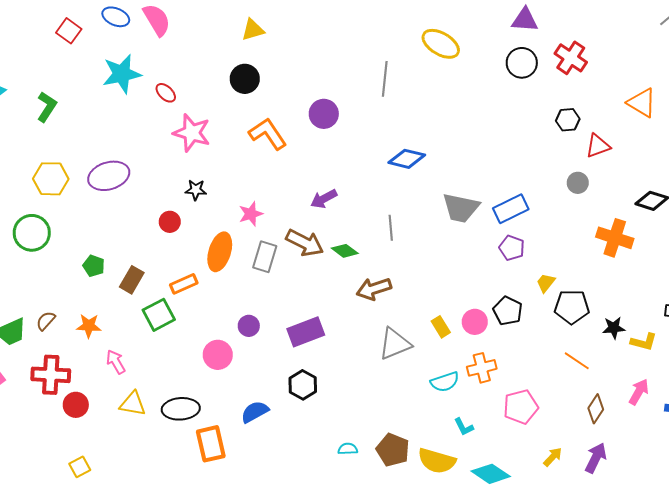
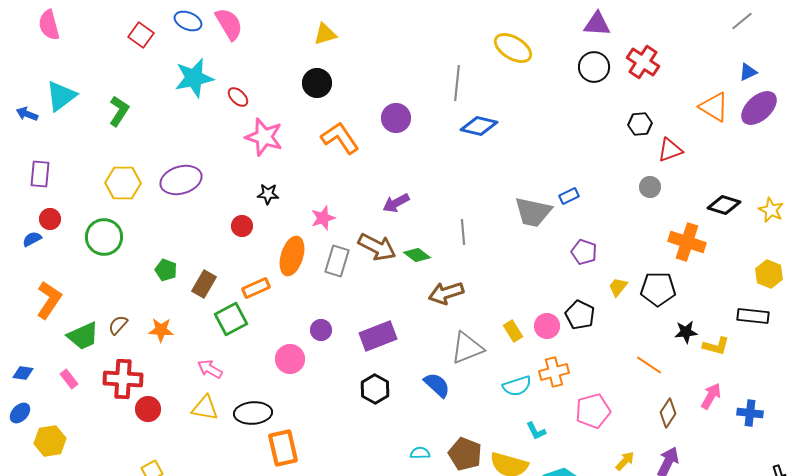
blue diamond: (407, 159) -> (479, 126), moved
blue rectangle: (511, 209) -> (569, 196), moved, size x0.6
black pentagon: (572, 307) -> (658, 289), moved
pink arrow: (116, 362) -> (210, 369), moved, turned -30
blue semicircle: (255, 412) -> (437, 385), moved, turned 72

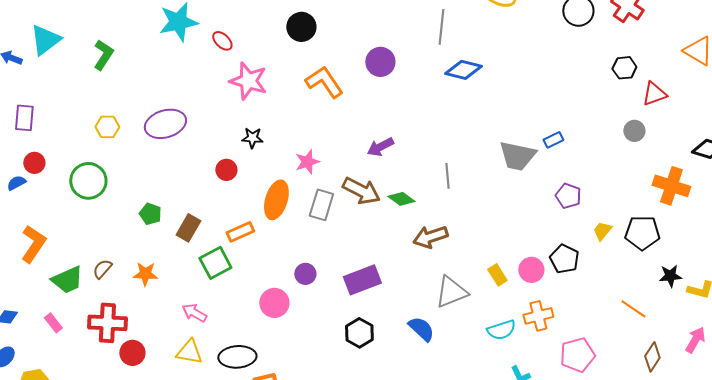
yellow hexagon: (123, 183) -> (107, 127), size x0.7

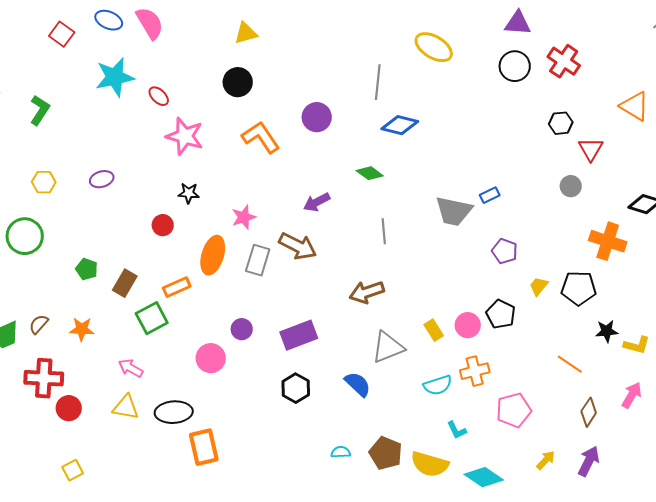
red triangle: (654, 94) -> (591, 149), turned -40
purple ellipse: (165, 124) -> (102, 179), size x0.6
green diamond: (401, 199) -> (370, 173), moved

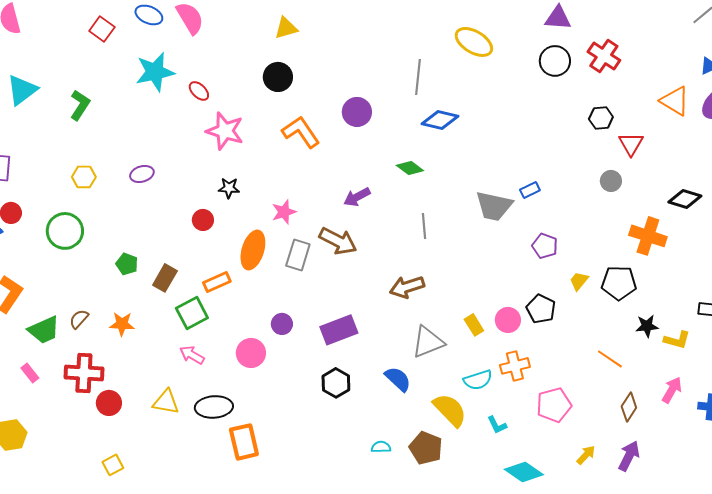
pink arrow: (131, 368) -> (192, 355), moved
yellow semicircle: (430, 464) -> (450, 410), moved, turned -150

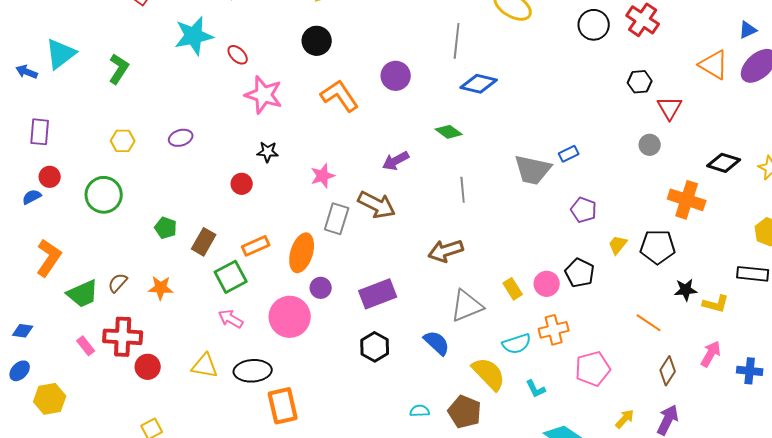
orange ellipse: (253, 250) -> (302, 253), moved
pink circle: (251, 353) -> (290, 317), size x1.4
pink rectangle: (30, 373) -> (86, 346), moved

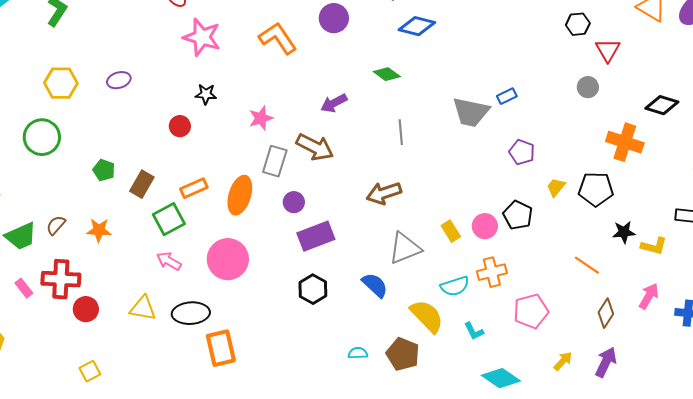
yellow hexagon: (123, 141) -> (61, 83), size x1.4
purple circle: (321, 288) -> (294, 202), moved

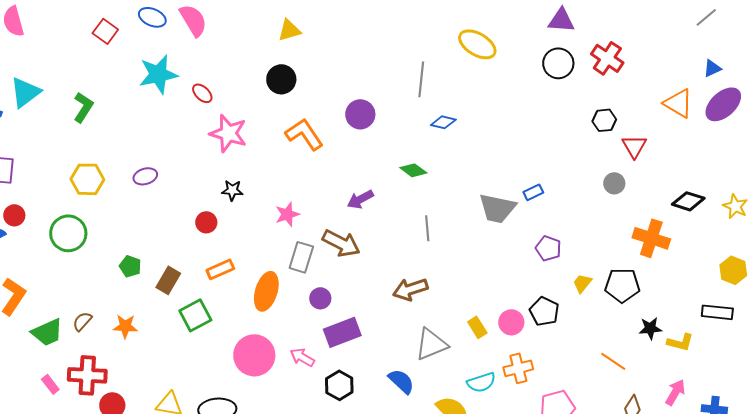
blue diamond: (417, 26) -> (443, 122), size x0.7
orange rectangle: (194, 188) -> (220, 269), moved
pink arrow: (169, 261) -> (302, 357), moved

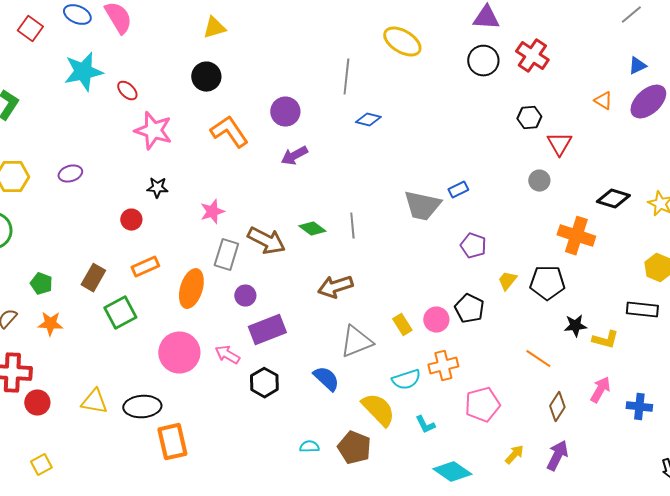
orange triangle: (678, 103) -> (603, 101), size x0.6
green diamond: (413, 170) -> (312, 229), moved
purple arrow: (360, 199) -> (294, 156), moved
green pentagon: (130, 266) -> (41, 284), moved

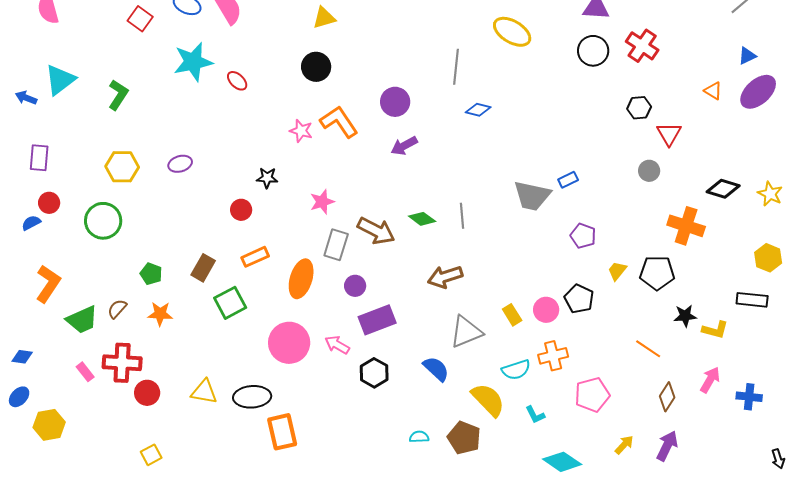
pink star: (153, 131) -> (301, 131), moved, size x0.6

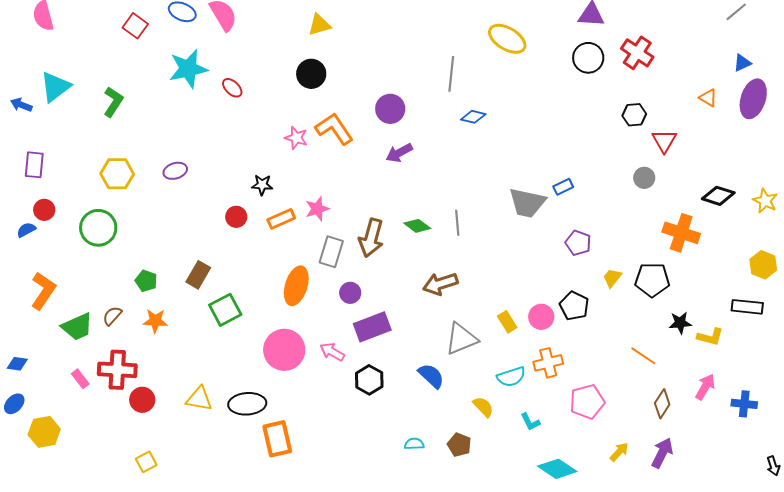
purple ellipse: (758, 92) -> (753, 99), turned -30
brown arrow: (376, 231) -> (371, 238), turned 78
orange rectangle: (255, 257) -> (281, 219), moved
yellow semicircle: (488, 400) -> (483, 407), size x0.6
brown pentagon: (464, 438) -> (459, 445), size x0.7

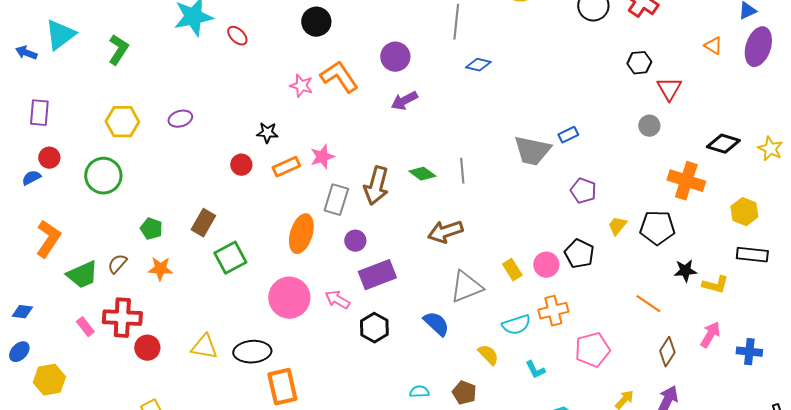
yellow hexagon: (763, 265) -> (744, 212), moved

